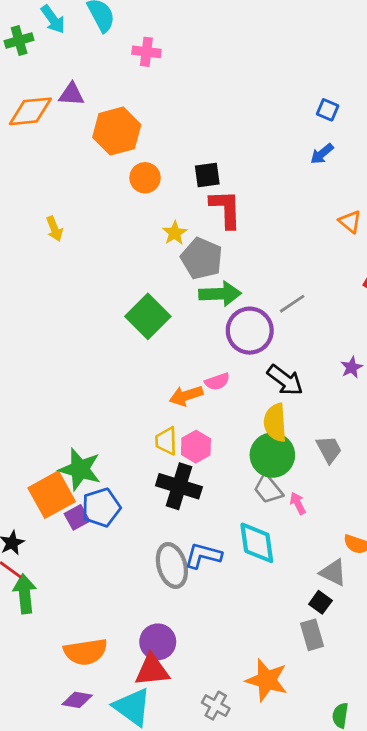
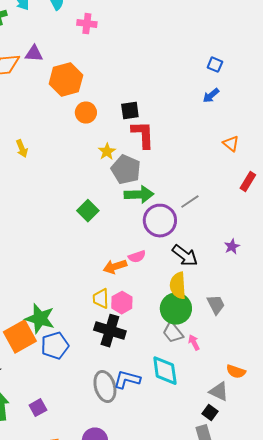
green square: (148, 316) -> (88, 211), size x0.7
purple square: (77, 517) -> (38, 408), moved

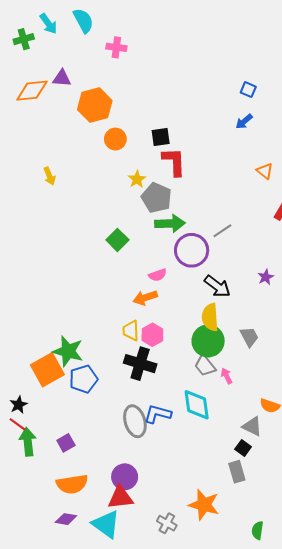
pink semicircle: (137, 257) -> (158, 275), moved

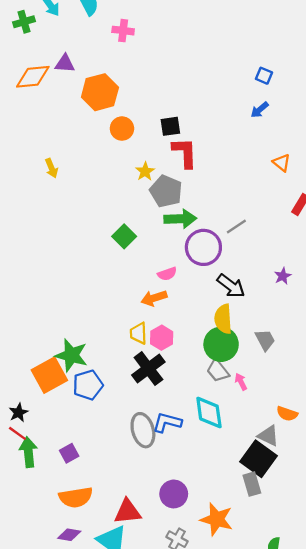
black cross: (140, 364) -> (148, 368), turned 36
black square: (243, 448) -> (258, 459), size x2.0
purple circle: (125, 477) -> (174, 494), moved

